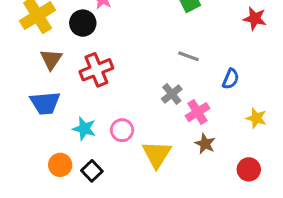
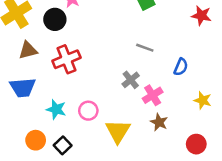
brown triangle: (51, 59) -> (28, 50), turned 42

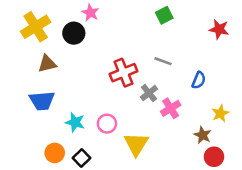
red cross: (66, 59) -> (123, 73), moved
yellow star: (203, 100) -> (220, 113), turned 30
brown star: (159, 122) -> (203, 135), moved

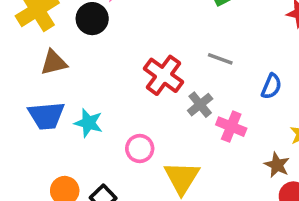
red cross: (123, 73) -> (163, 75), turned -32
pink cross: (171, 108) -> (231, 127), turned -36
cyan star: (75, 122) -> (88, 123), moved

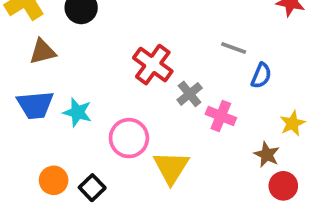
gray line: (220, 59) -> (234, 48), moved
pink circle: (140, 149) -> (129, 138), size x1.4

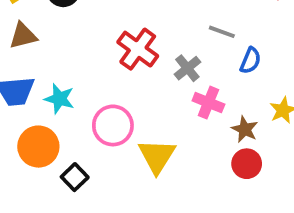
gray cross: (190, 94) -> (187, 68), moved
brown star: (267, 155) -> (245, 129), moved
orange circle: (54, 180) -> (38, 147), moved, size x1.4
red circle: (283, 186) -> (247, 164), moved

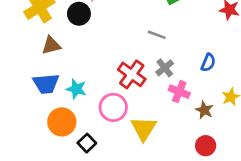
gray line: (222, 32) -> (157, 35), moved
red cross: (138, 49) -> (132, 74), moved
red circle: (247, 164) -> (206, 146), moved

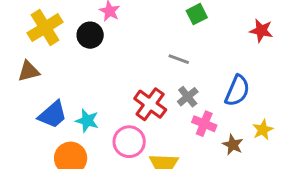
brown triangle: (51, 45) -> (29, 71), moved
blue semicircle: (208, 63) -> (237, 91), size x1.5
blue trapezoid: (46, 84) -> (53, 115), turned -36

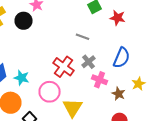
red star: (261, 31) -> (118, 18), moved

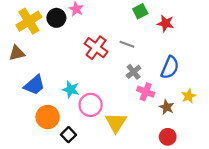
black circle: (24, 21) -> (56, 18), moved
red cross: (64, 67) -> (96, 48), moved
cyan star: (22, 78) -> (71, 89), moved

